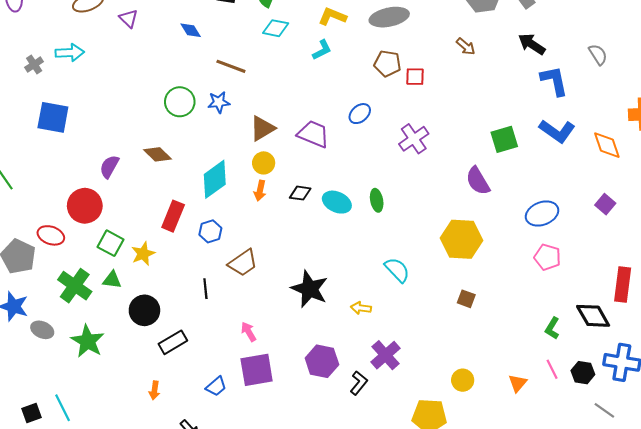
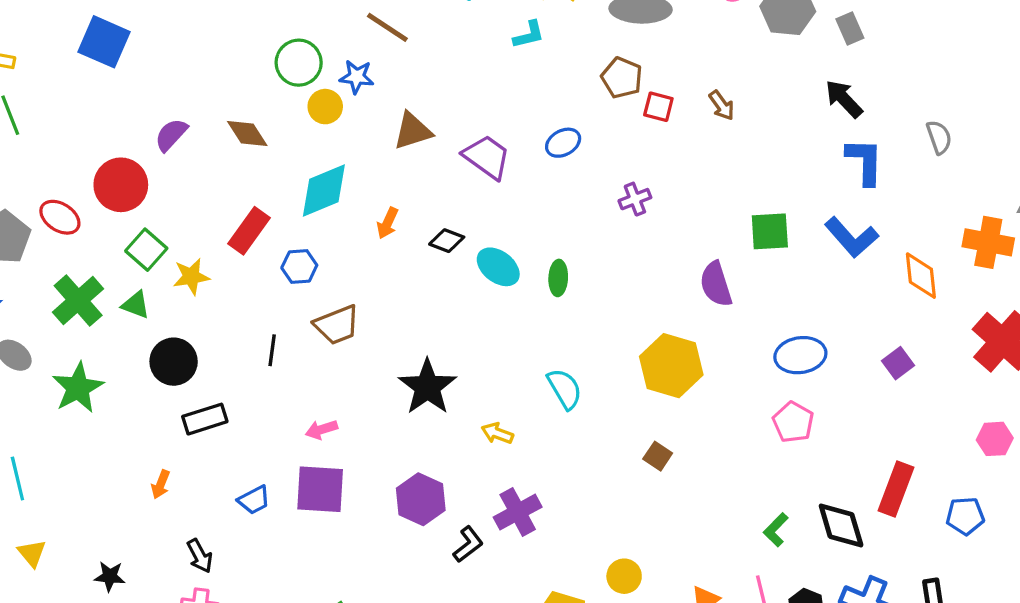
brown arrow: (466, 46) -> (722, 105), moved
purple cross: (414, 139) -> (635, 199), size x0.7
yellow circle: (264, 163) -> (325, 107), moved
pink arrow: (249, 332) -> (322, 430), turned -90

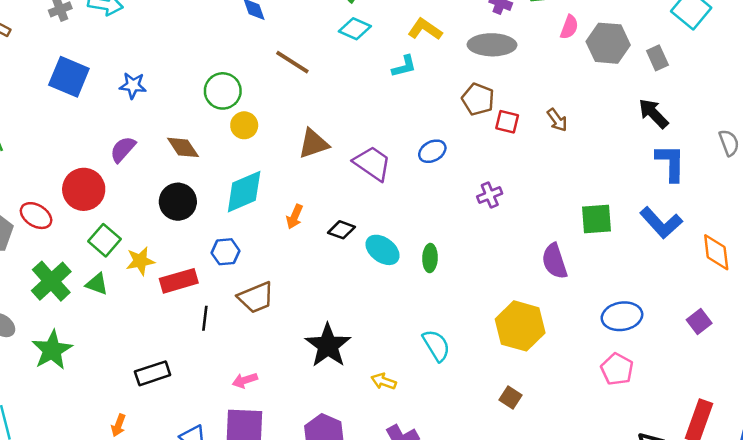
blue star: (357, 77) -> (133, 85), moved
red rectangle: (249, 231) -> (179, 281), moved, turned 39
black circle: (174, 362) -> (178, 202), moved

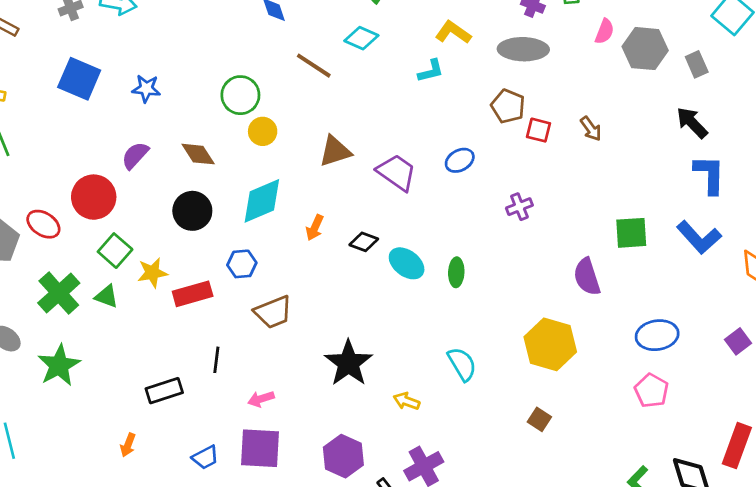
cyan diamond: (355, 29) -> (361, 38), moved
black line: (205, 318) -> (216, 360), moved

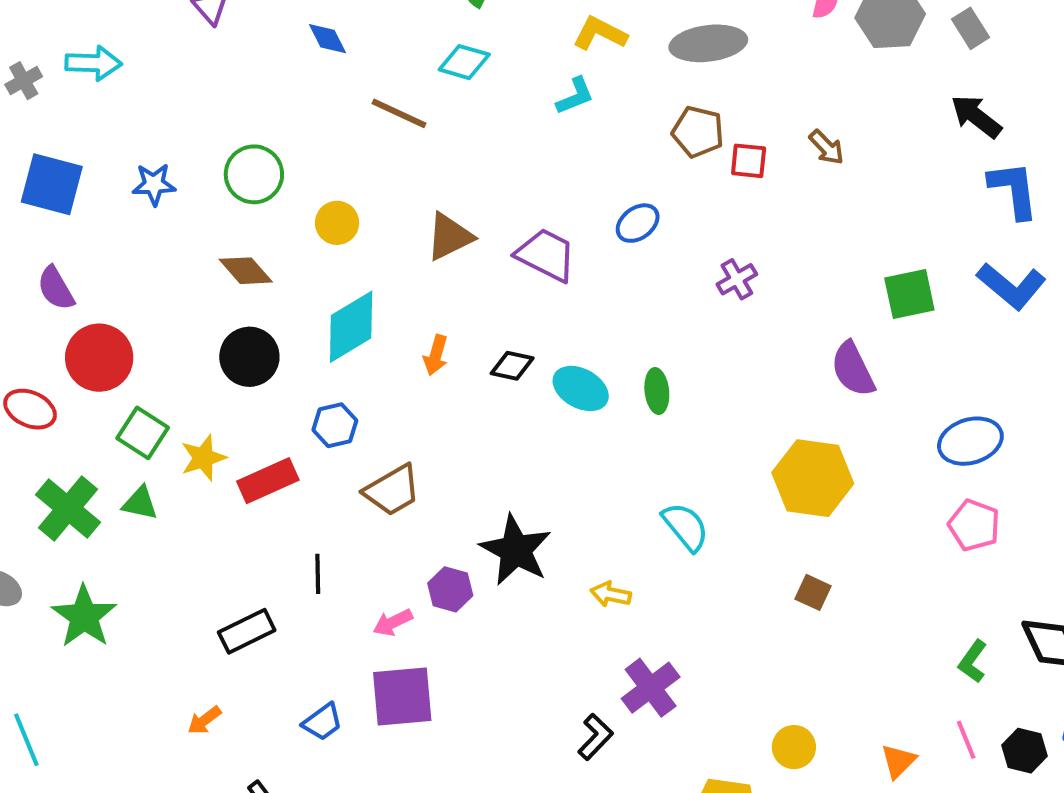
green circle: (240, 95) -> (254, 174), moved
purple semicircle: (135, 155) -> (56, 288), moved, turned -64
orange arrow: (128, 445) -> (204, 720), turned 40
purple hexagon: (343, 456) -> (450, 589), moved, size x0.7

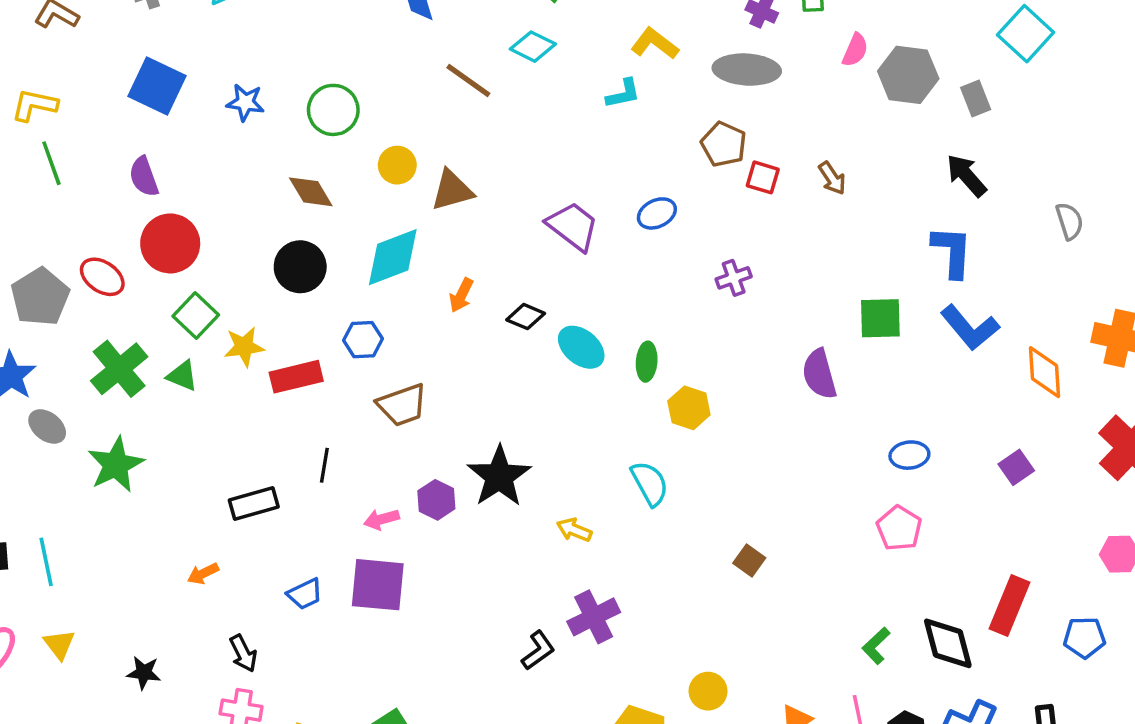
blue L-shape: (1014, 190) -> (952, 252), moved
brown triangle: (450, 237) -> (452, 190), moved
blue ellipse: (970, 441) -> (909, 455), size x0.7
yellow hexagon: (813, 478) -> (689, 408), moved, size x0.6

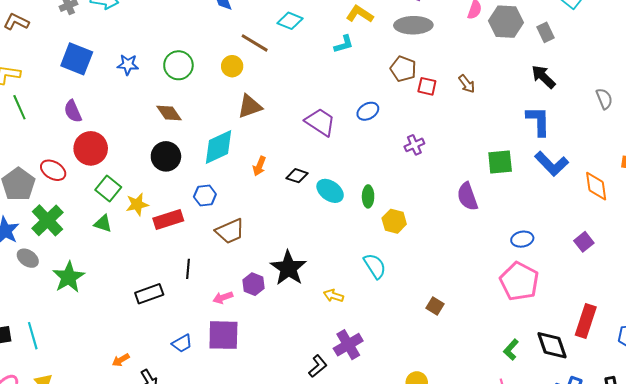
yellow circle: (397, 165) -> (232, 66), moved
green cross: (119, 369) -> (47, 220), moved
pink pentagon: (899, 528) -> (519, 281), size x1.5
orange arrow: (203, 574) -> (121, 360), moved

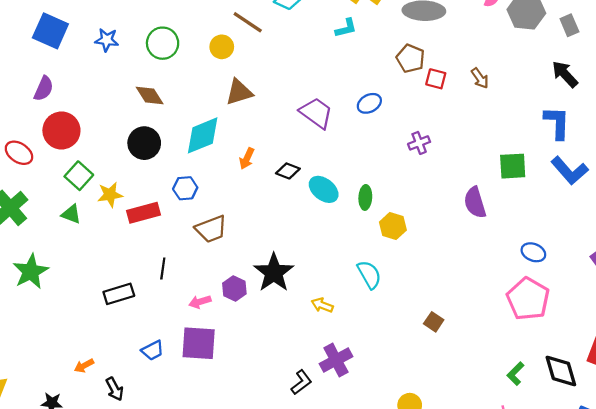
purple semicircle: (73, 111) -> (44, 89), turned -135
blue ellipse: (522, 239) -> (533, 252), turned 30

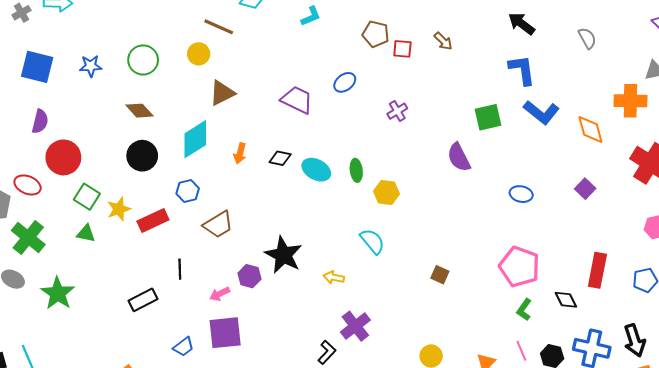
pink pentagon: (528, 299) -> (519, 267), moved
black diamond: (561, 371) -> (566, 300), size x0.7

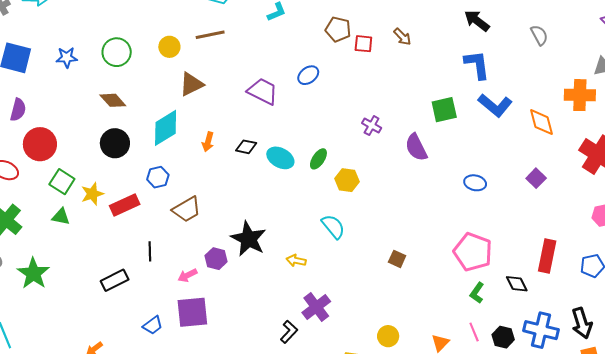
brown line: (219, 27) -> (210, 35), moved, turned -36
purple cross: (397, 111) -> (372, 126), moved, turned -30
green ellipse: (356, 170) -> (318, 159), turned 40

